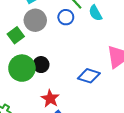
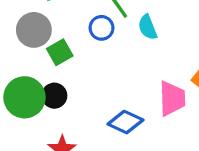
gray circle: (35, 20) -> (34, 30), moved
green square: (16, 35) -> (60, 52), moved

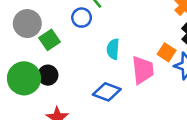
cyan semicircle: (148, 27) -> (113, 49), moved, turned 30

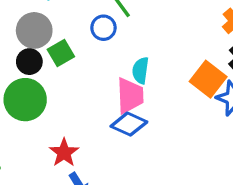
orange square: (167, 52) -> (208, 79), size x1.5
pink trapezoid: (143, 70) -> (130, 96), moved
black circle: (48, 75) -> (29, 62), moved

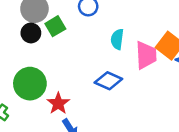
pink trapezoid: (130, 96) -> (146, 55), moved
green circle: (25, 100) -> (30, 84), moved

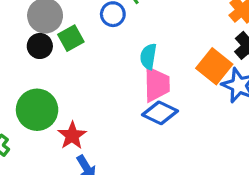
pink trapezoid: (146, 55) -> (157, 84), moved
blue diamond: (108, 81) -> (160, 113), moved

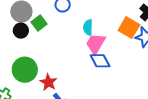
pink trapezoid: (157, 84) -> (96, 44), turned -140
blue diamond: (160, 113) -> (100, 61), turned 45

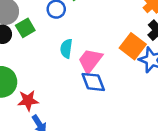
cyan semicircle: (88, 27) -> (66, 49), moved
red star: (48, 82) -> (28, 100), turned 30

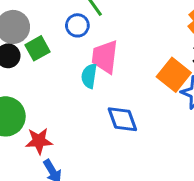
pink trapezoid: (90, 61) -> (105, 57), moved, turned -32

